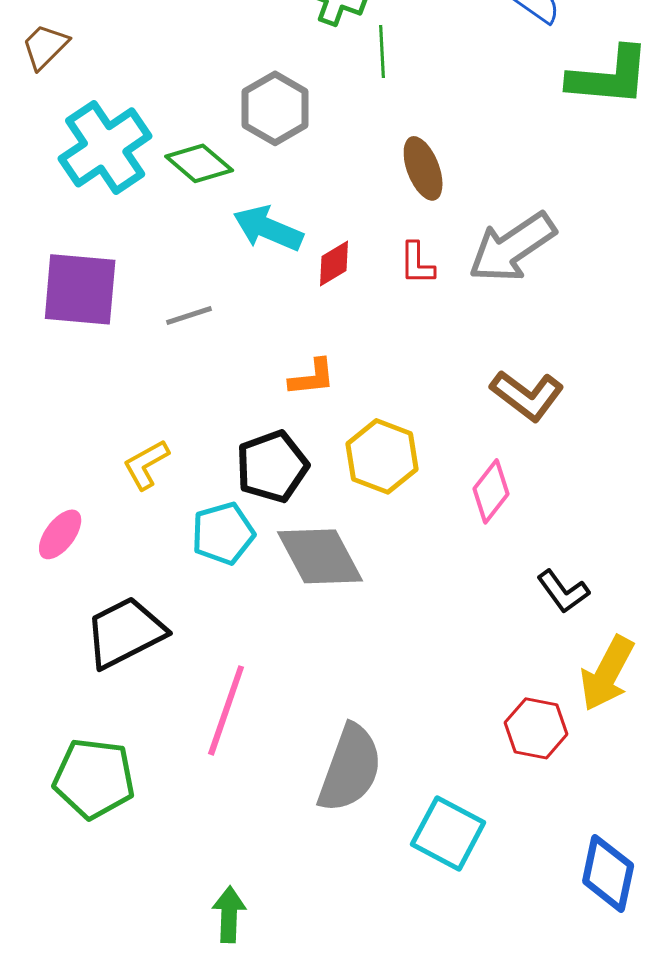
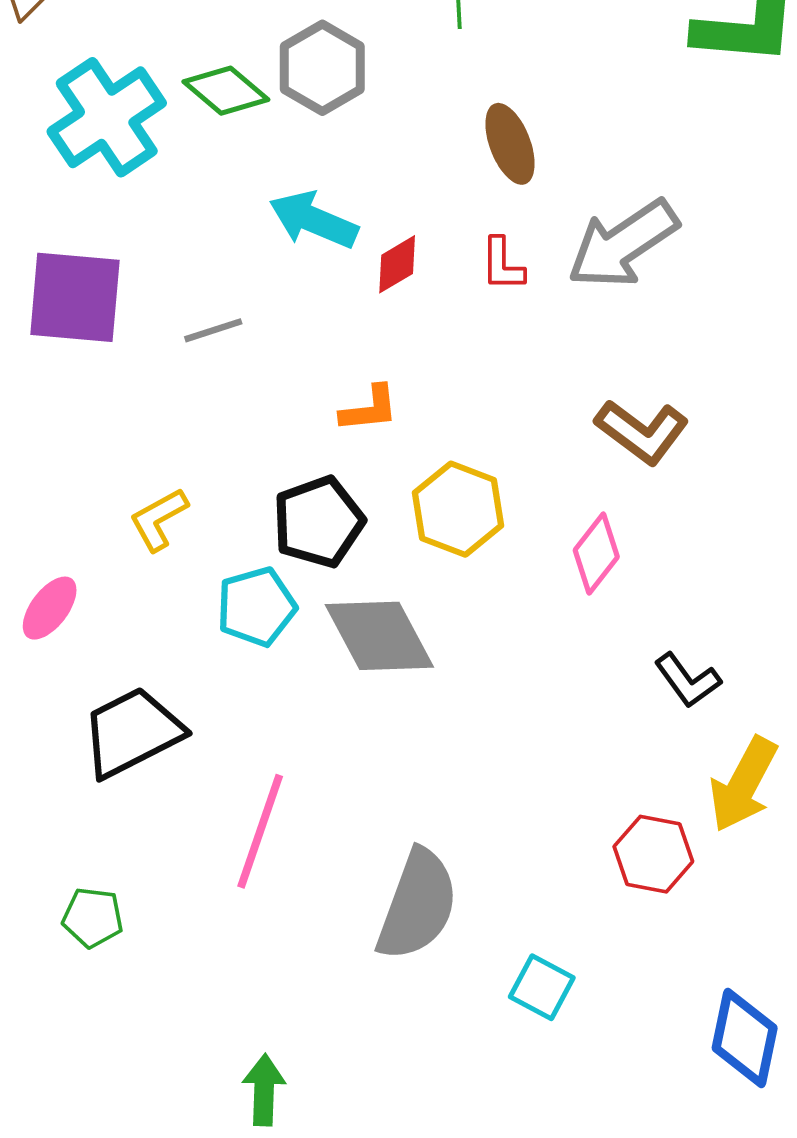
green diamond: (199, 163) -> (226, 91), moved
green pentagon: (94, 778) -> (93, 918), size x0.6
cyan square: (448, 833) -> (542, 987), size x0.7

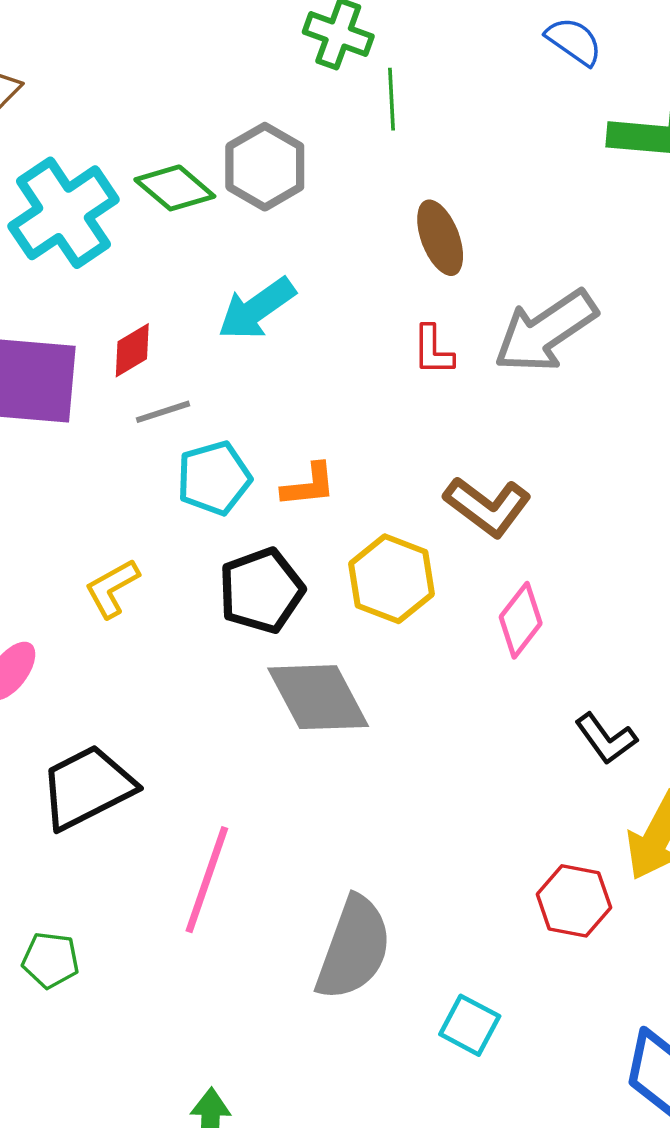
cyan arrow: (313, 220) -> (257, 309), turned -58
red diamond: (397, 264) -> (132, 350), moved
brown L-shape: (642, 432) -> (487, 507), moved
cyan pentagon: (256, 607) -> (214, 478), moved

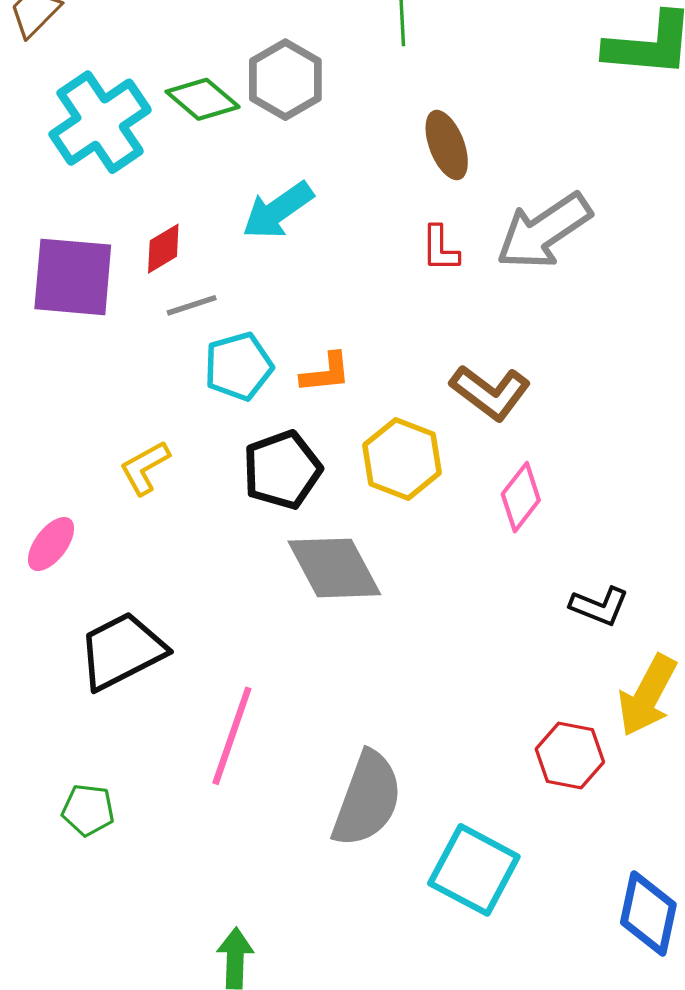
black L-shape: (606, 739) -> (599, 606), turned -32
cyan square: (470, 1025) -> (474, 870), size x1.6

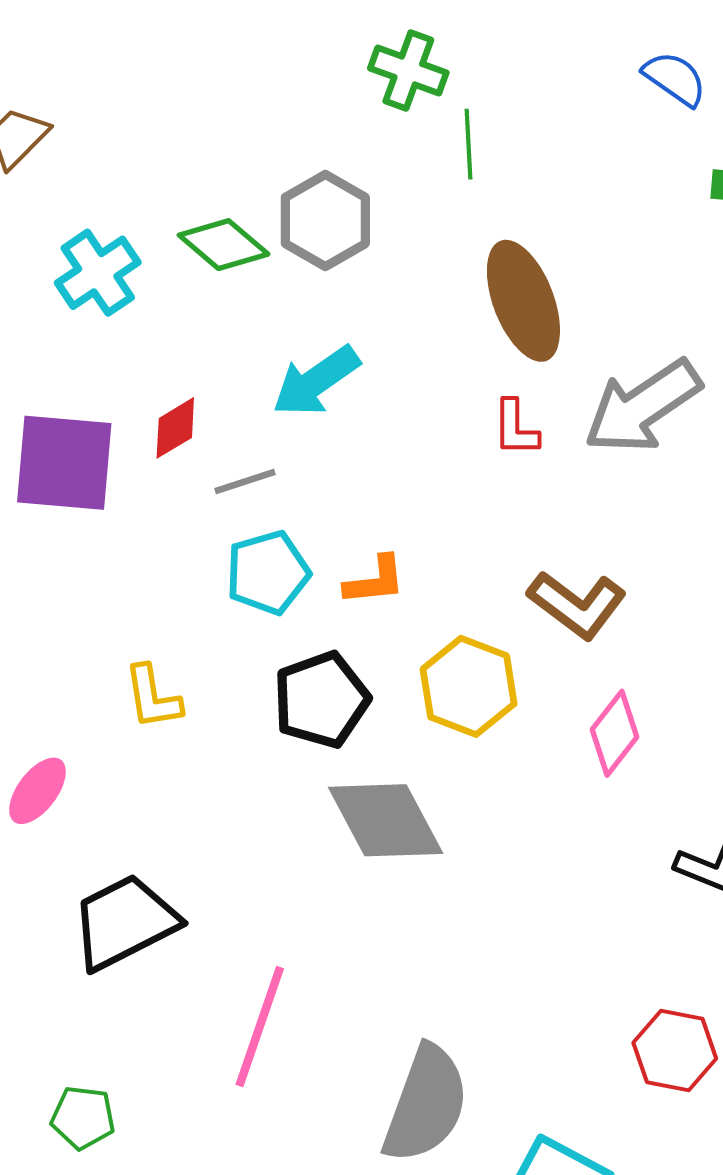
cyan cross: (100, 122) -> (98, 273), size x0.7
brown ellipse: (447, 145) -> (523, 301), size x1.4
gray line: (192, 305) -> (245, 482), moved
yellow L-shape: (145, 468) -> (153, 697), turned -70

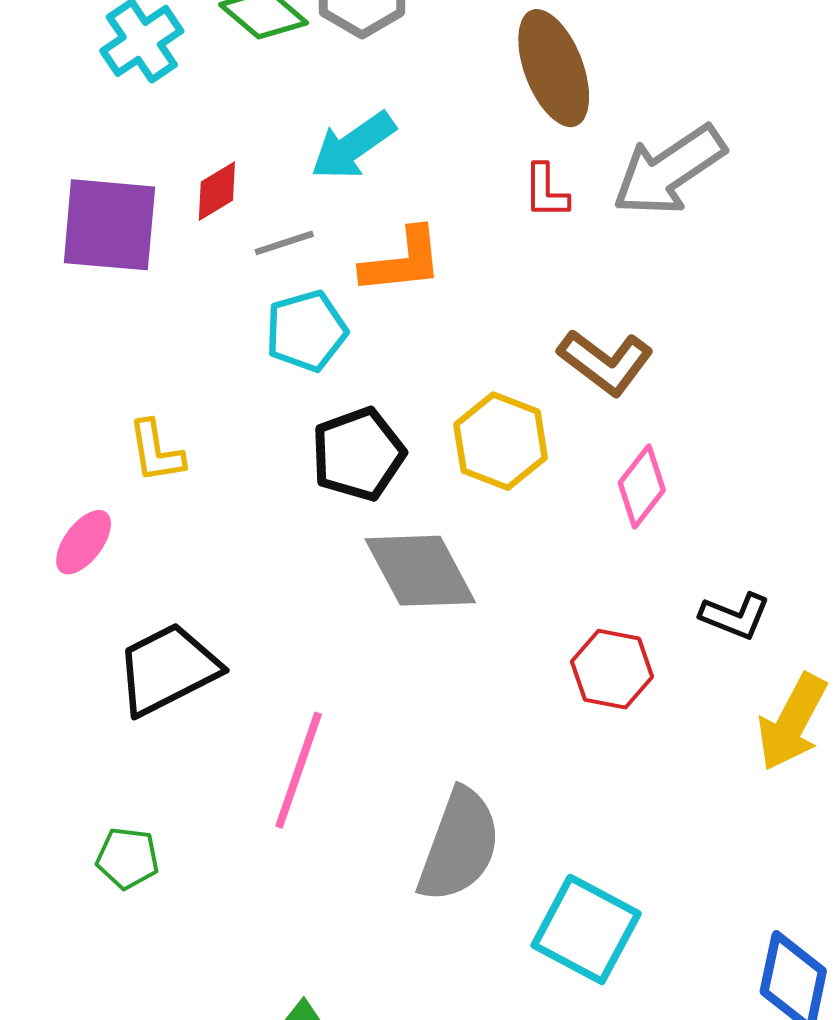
orange L-shape: (375, 581) -> (402, 261), moved, size x1.4
yellow L-shape: (153, 697) -> (156, 451), moved
red hexagon: (675, 1051) -> (612, 669), moved

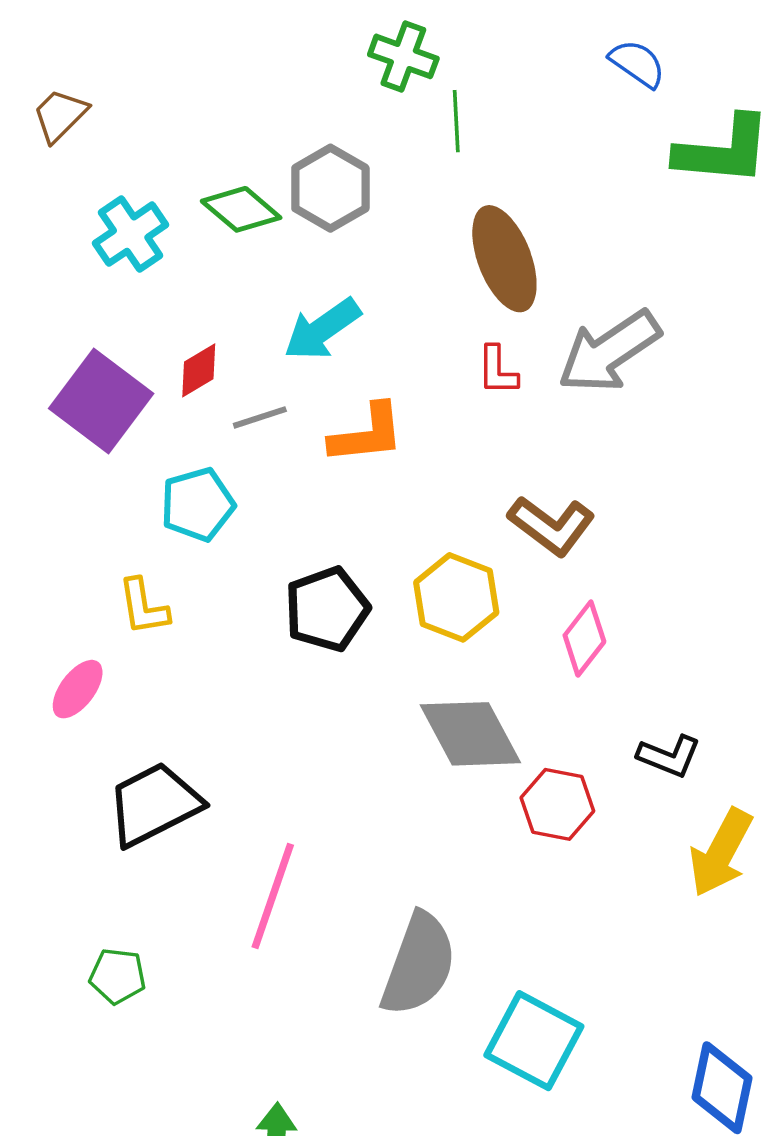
purple square: (109, 225) -> (101, 401), turned 32
cyan pentagon: (306, 331) -> (198, 504), moved
gray diamond: (420, 571) -> (470, 734), moved

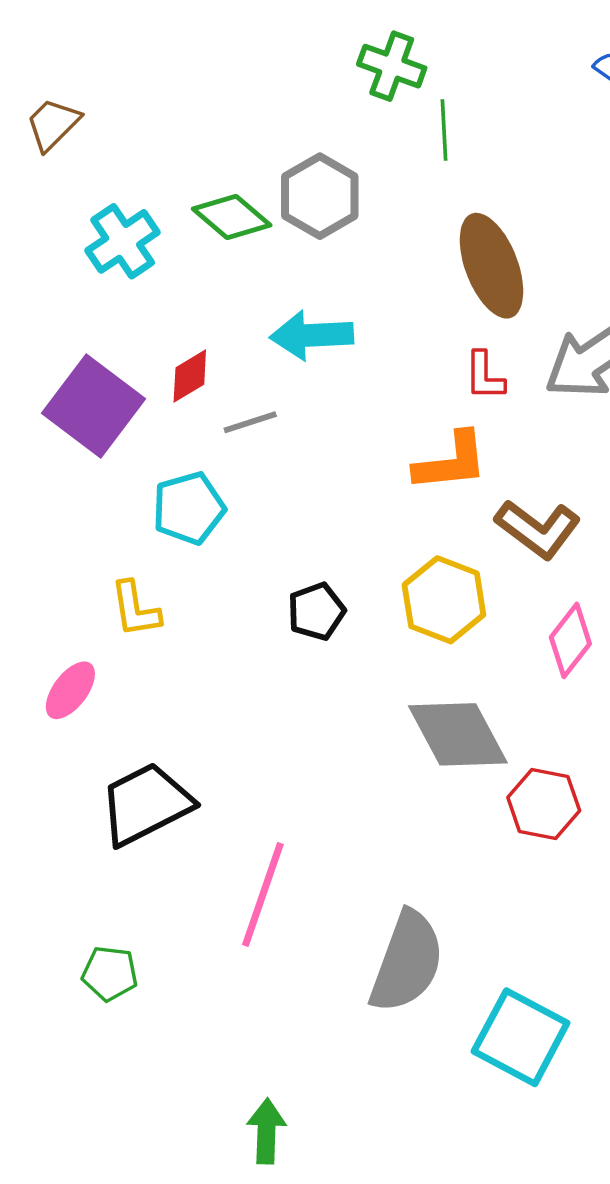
cyan arrow: (322, 329) -> (312, 335), turned 32
orange L-shape: (367, 434) -> (451, 462), moved
black pentagon: (327, 609) -> (316, 611), size x0.7

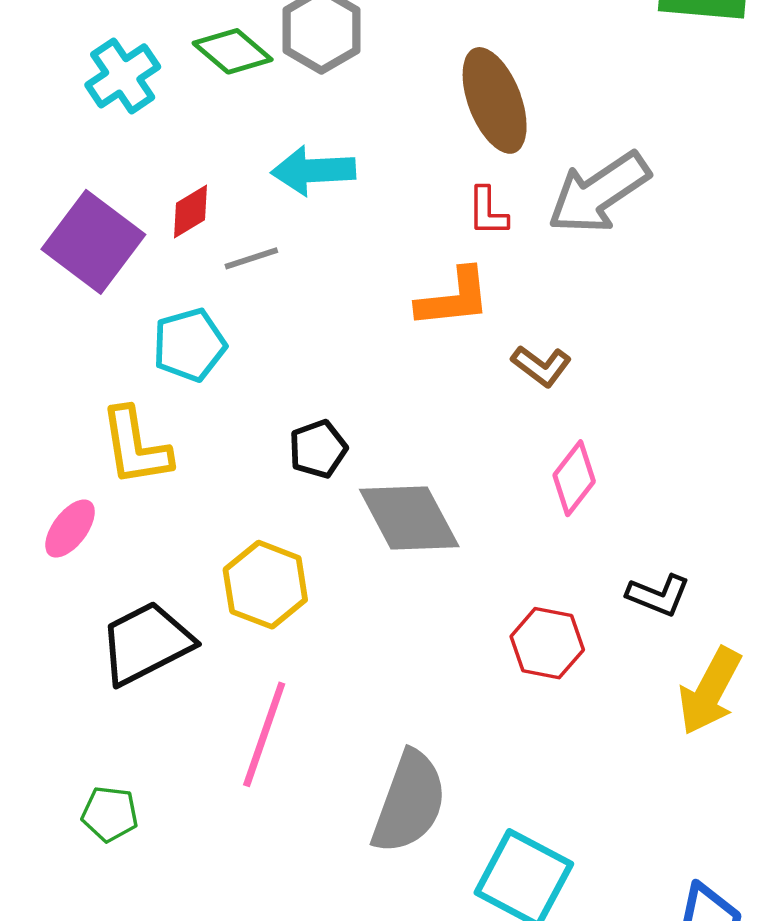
brown L-shape: (538, 529) -> (541, 366), size x0.7
yellow hexagon: (444, 600) -> (265, 585), moved
yellow L-shape: (135, 609) -> (136, 447), size x1.4
gray diamond: (458, 734) -> (409, 518), moved

